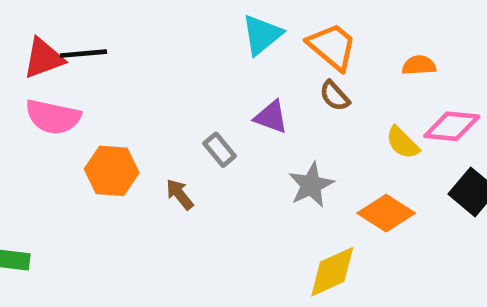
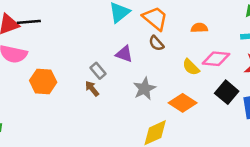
brown arrow: (180, 194) -> (92, 89), moved

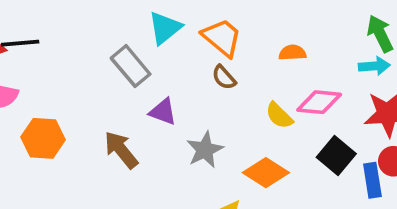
purple triangle: (124, 54) -> (163, 112), moved
gray rectangle: (98, 71) -> (131, 66), moved, size x1.5
brown arrow: (92, 89) -> (121, 150), size x1.5

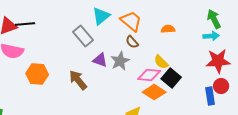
pink diamond: (319, 102) -> (149, 75), moved
gray star: (205, 150) -> (120, 61), moved
black square: (336, 156) -> (171, 78), moved

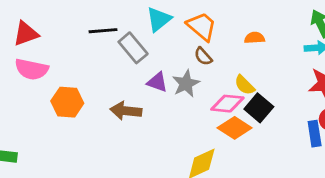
black line: (25, 24) -> (103, 31), moved
brown arrow: (78, 80) -> (126, 111), turned -45

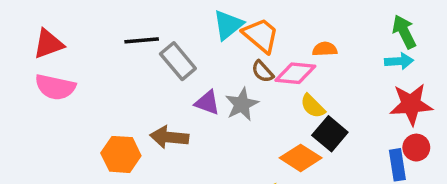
cyan triangle: (159, 19) -> (228, 25), moved
orange hexagon: (67, 102) -> (121, 154), moved
pink diamond: (227, 104) -> (295, 73), moved

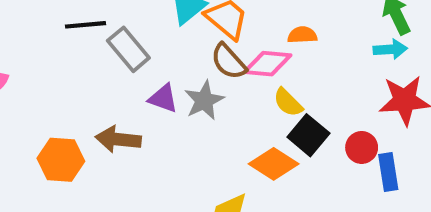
brown semicircle: (263, 72) -> (229, 62), size x1.4
red circle: (416, 148) -> (362, 147), moved

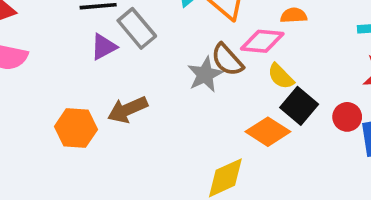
brown semicircle: (229, 62) -> (227, 60), moved
purple triangle: (163, 98) -> (104, 47), moved, turned -48
brown arrow: (118, 139) -> (128, 110), turned -30

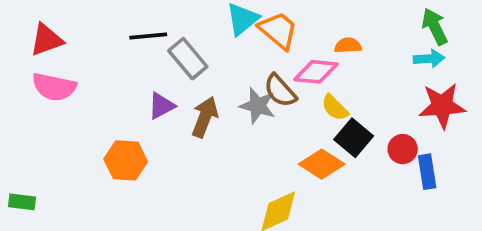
purple triangle: (104, 47) -> (161, 106), moved
gray star: (205, 74) -> (258, 106), turned -30
brown arrow: (128, 110) -> (205, 117), moved, turned 135

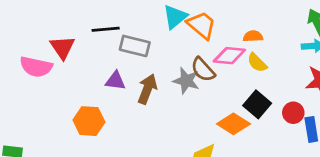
red triangle: (47, 40) -> (62, 47), moved, turned -44
gray rectangle: (188, 59) -> (135, 46), turned -36
purple triangle: (161, 106) -> (115, 81), turned 35
yellow semicircle: (335, 108) -> (257, 63), moved

